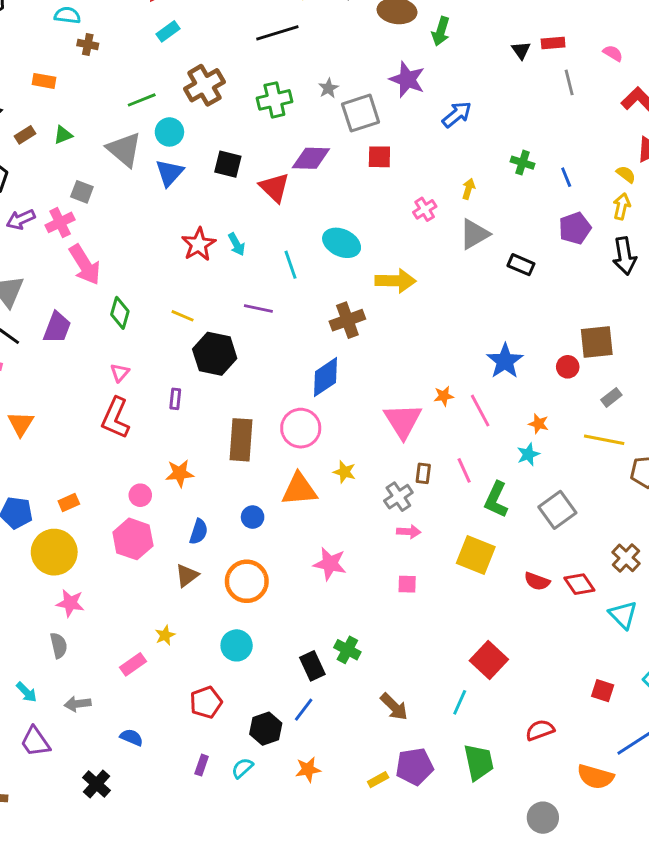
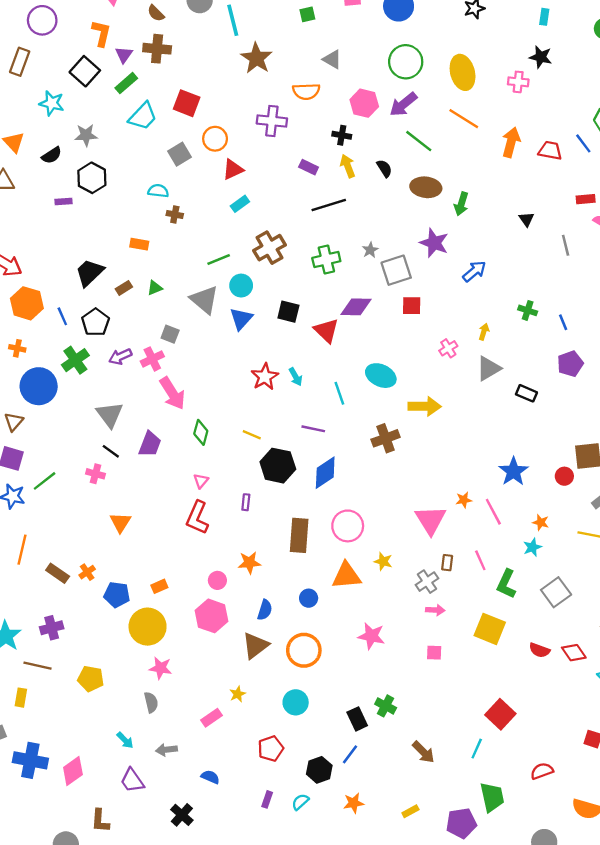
red rectangle: (553, 43) -> (586, 199), moved
blue diamond: (326, 377) -> (325, 473), moved
brown triangle: (187, 575) -> (255, 646), size x1.4
purple pentagon: (415, 767) -> (461, 823), moved

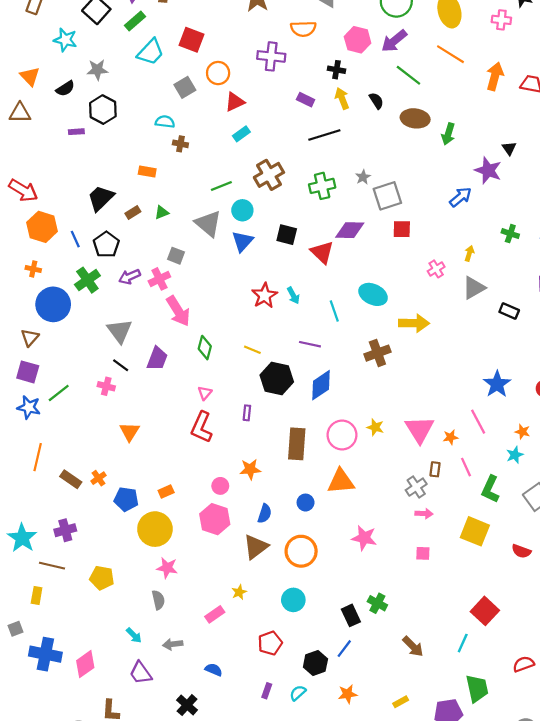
purple star: (434, 243) -> (488, 170), moved
orange star: (464, 500) -> (451, 437), moved
yellow star: (383, 561) -> (375, 427), moved

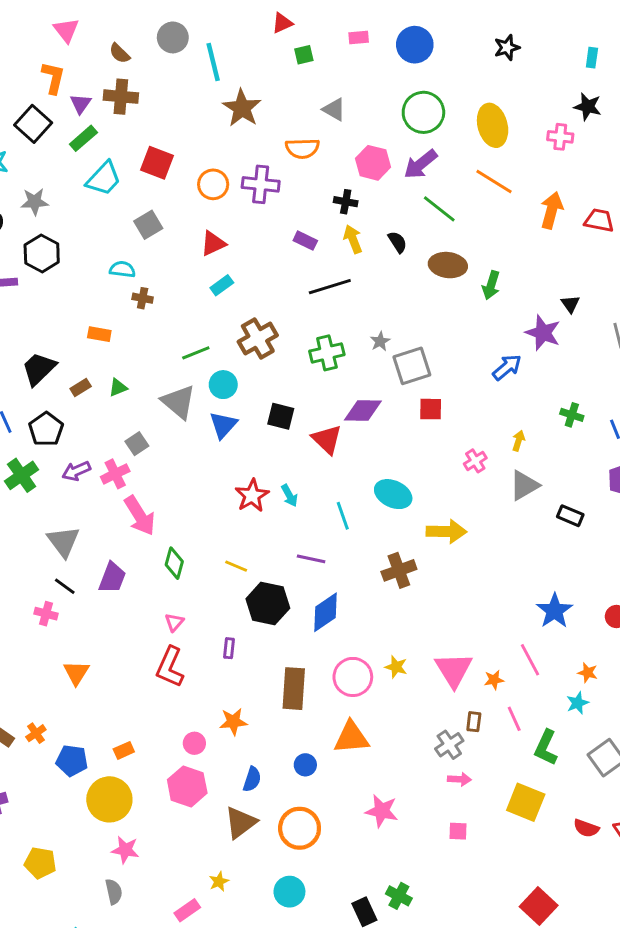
orange circle: (218, 73) -> (213, 184), moved
gray square: (176, 256) -> (137, 444), turned 35

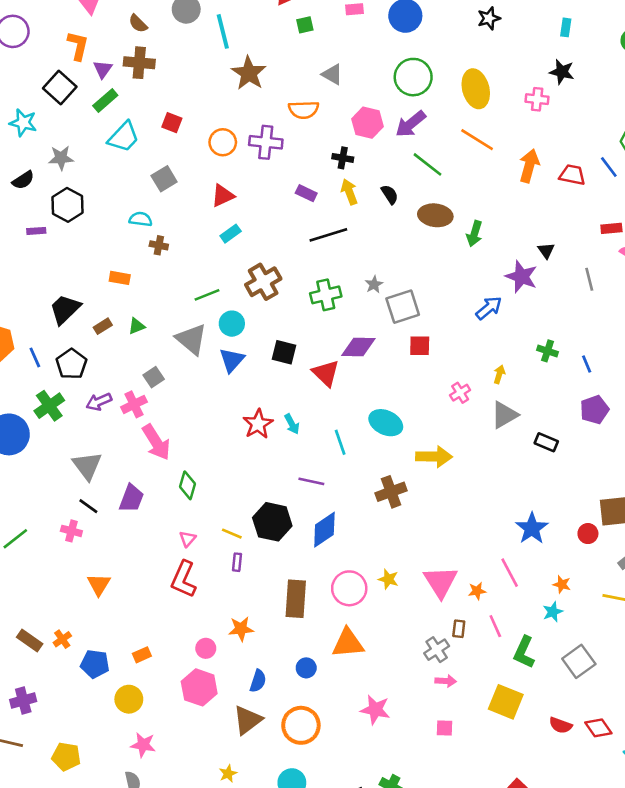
red square: (157, 163) -> (172, 123), size x0.7
yellow line: (236, 566) -> (232, 534), moved
yellow circle: (109, 799) -> (129, 699), size x0.7

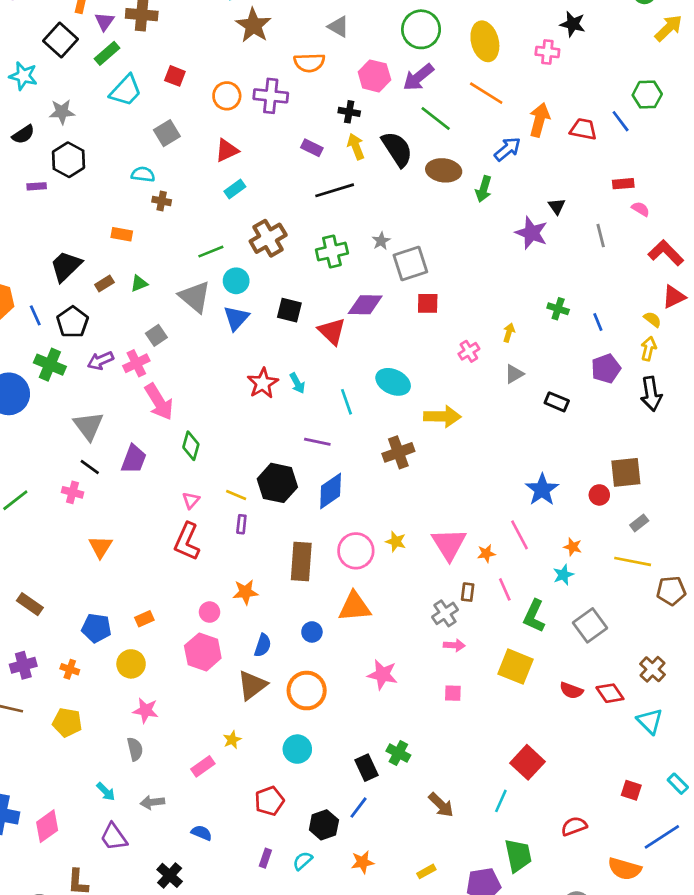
black semicircle: (390, 194) -> (397, 149), size x1.8
blue arrow: (489, 308) -> (508, 149), moved
green cross: (49, 406) -> (50, 365), turned -32
gray triangle: (504, 415) -> (514, 374), size x0.7
orange cross: (62, 639) -> (70, 669), moved, turned -36

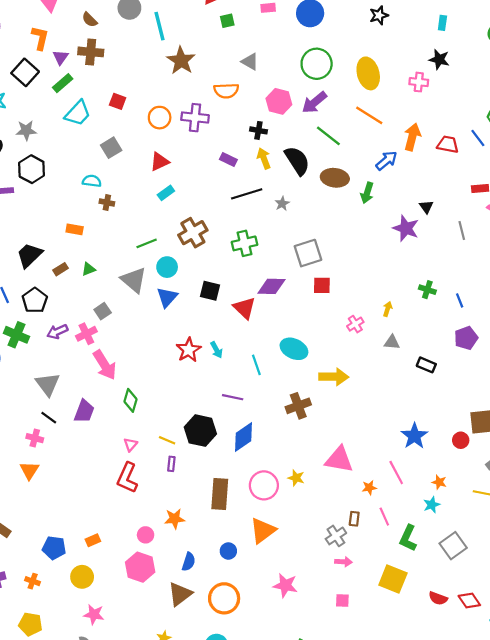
gray star: (381, 241) -> (282, 204), moved
gray triangle: (514, 374) -> (392, 342), turned 35
pink triangle: (449, 544) -> (339, 460), moved, turned -48
orange triangle: (100, 547) -> (29, 470), moved
orange triangle: (355, 607) -> (263, 531), turned -32

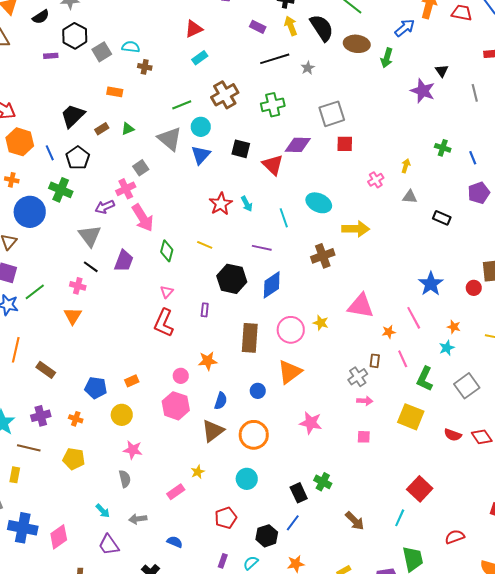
gray square: (111, 148) -> (102, 52), moved
purple arrow: (57, 332) -> (105, 207), moved
yellow line: (167, 440) -> (205, 245), moved

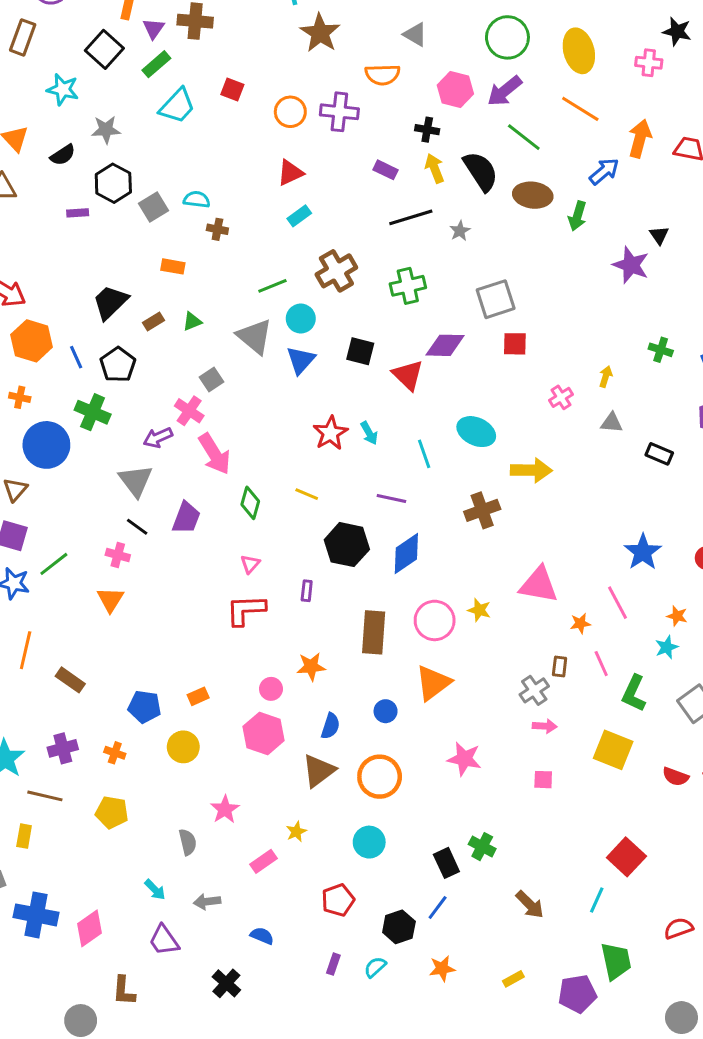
pink cross: (126, 189) -> (189, 411), turned -30
red L-shape: (164, 323) -> (246, 610), turned 64
pink star: (133, 450) -> (225, 809), moved, turned 30

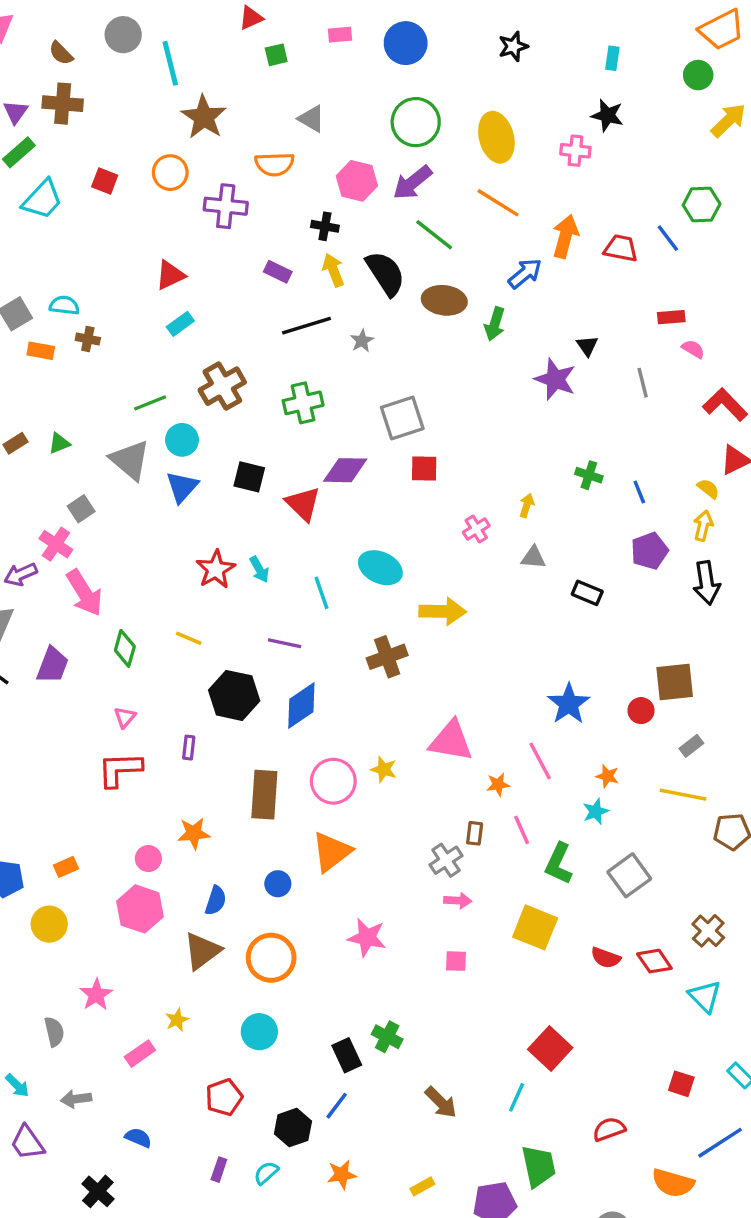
orange circle: (290, 112) -> (170, 173), moved
orange rectangle: (173, 266) -> (41, 351), moved

